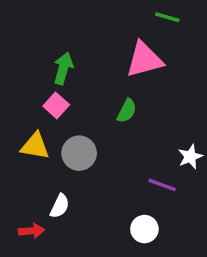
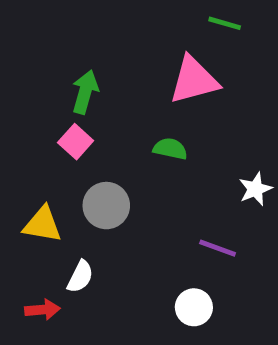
green semicircle: (127, 111) -> (170, 149), turned -105
yellow triangle: (35, 146) -> (42, 224), moved
white star: (190, 157) -> (255, 189), moved

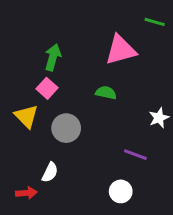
green line: (225, 23) -> (155, 22), moved
yellow triangle: (42, 224) -> (26, 116), moved, turned 35

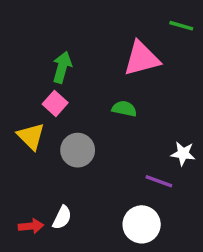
white star: (159, 118) -> (183, 154), moved, turned 30
white semicircle: (50, 172) -> (62, 218), moved
white circle: (121, 191) -> (142, 224), size x1.4

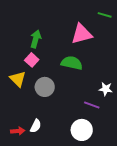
green semicircle: (124, 109) -> (72, 63), size x1.5

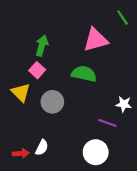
green line: (105, 15) -> (123, 18), turned 40

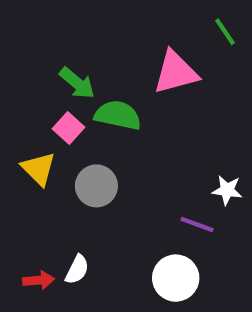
green arrow: (42, 46) -> (77, 83), turned 114
green semicircle: (84, 74) -> (118, 115), moved

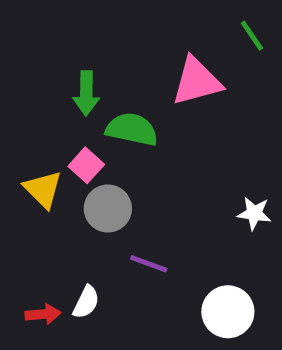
green arrow: (77, 83) -> (86, 93), turned 51
pink square: (69, 128) -> (86, 165), moved
purple line: (197, 224) -> (149, 264), moved
white circle: (176, 278) -> (228, 312), moved

